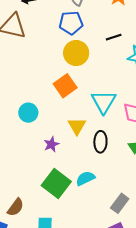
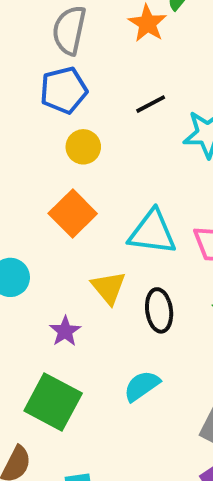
yellow circle: (76, 53) -> (83, 147), size x0.7
cyan triangle: (104, 102) -> (152, 232), turned -44
green square: (56, 183) -> (53, 402), moved

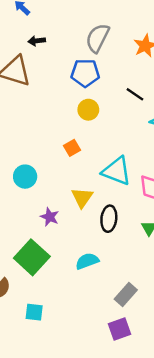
black line: (151, 104) -> (135, 94), turned 48
orange square: (73, 214) -> (72, 148), size x0.6
purple star: (65, 331) -> (50, 217), turned -30

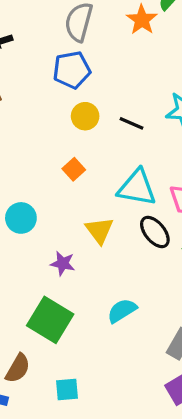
black line: (135, 94) -> (132, 123), moved
black ellipse: (109, 219) -> (155, 232), moved, turned -35

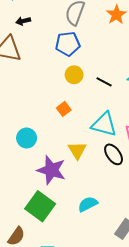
purple star: (63, 263) -> (51, 170), size x1.8

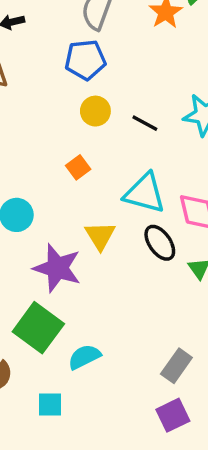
cyan semicircle: (88, 204) -> (84, 357), moved

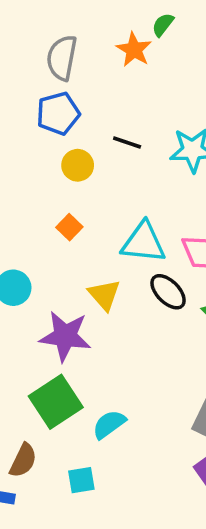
black line: (145, 123) -> (127, 142), moved
green square: (38, 328) -> (56, 402), turned 30

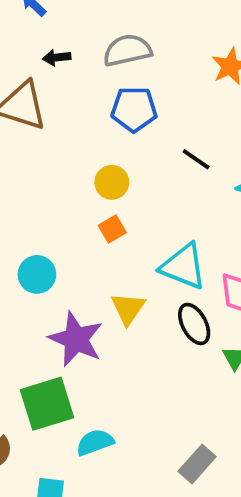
gray semicircle: (62, 58) -> (127, 50), moved, turned 51
yellow circle: (78, 165) -> (112, 182), moved

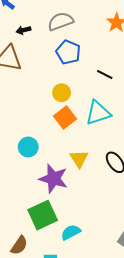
blue pentagon: (134, 109) -> (68, 52), turned 30
orange square: (112, 229) -> (65, 117), size x1.5
cyan triangle: (183, 266) -> (98, 113), moved, turned -32

